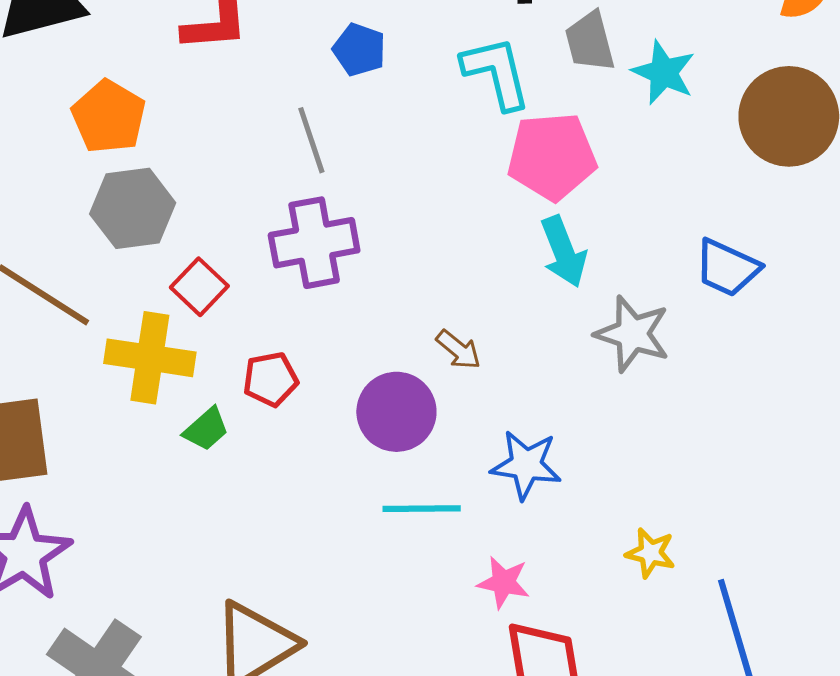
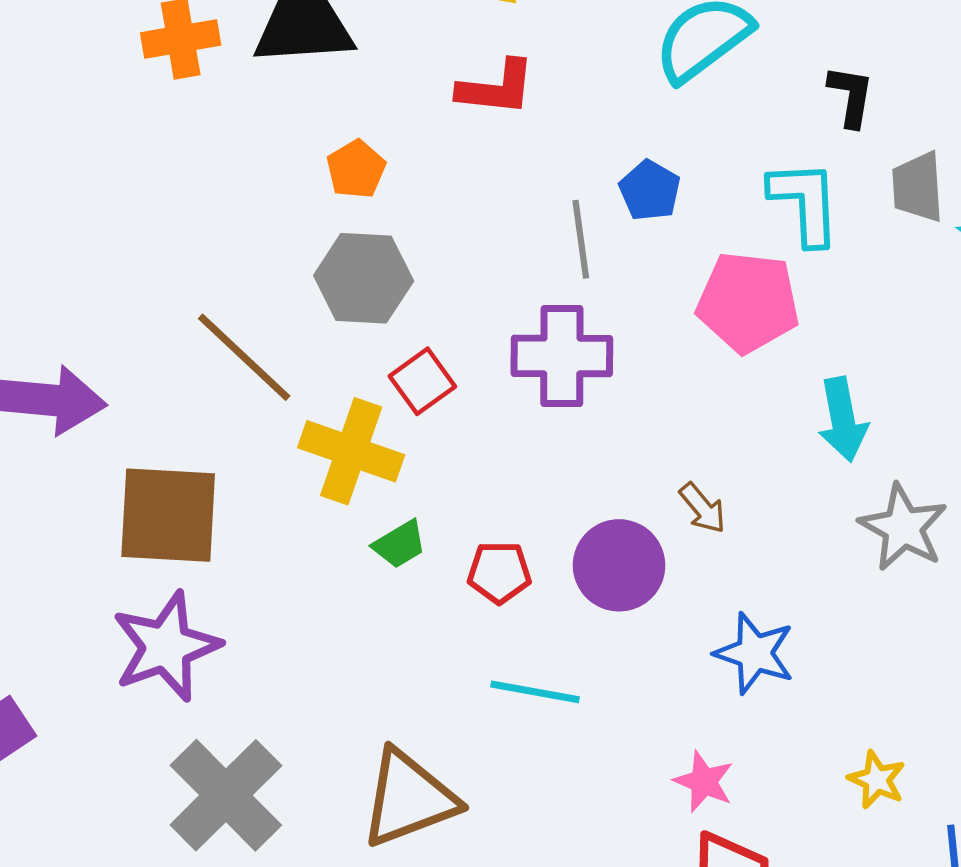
blue pentagon: (359, 50) -> (650, 190), moved
orange pentagon: (109, 117) -> (356, 169), size x0.7
pink pentagon: (552, 156) -> (748, 302), moved
red pentagon: (270, 379) -> (499, 572), moved
cyan line: (422, 509) -> (535, 692), moved

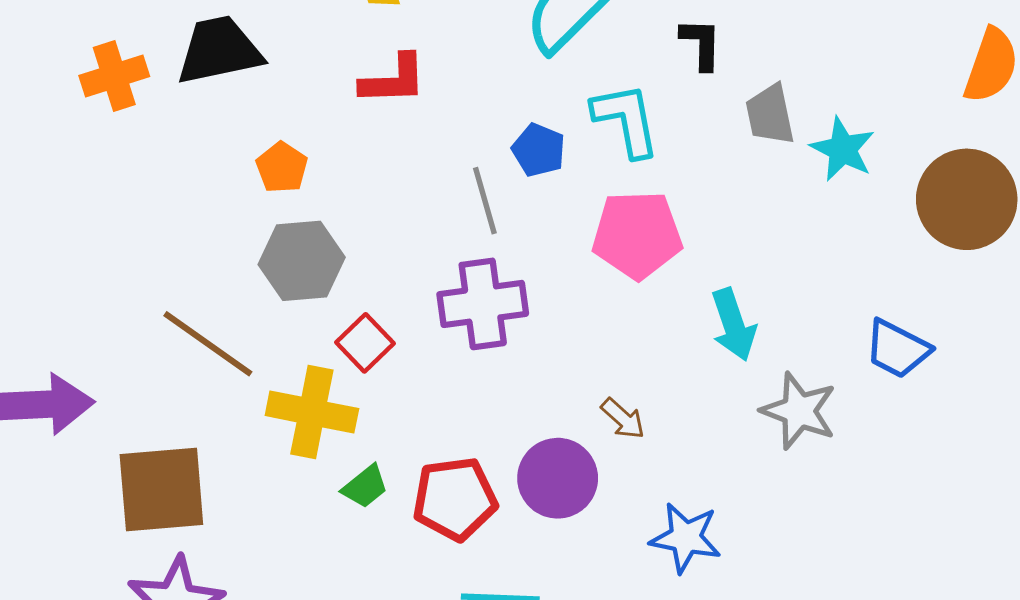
cyan L-shape: (805, 202) -> (626, 120), moved
red pentagon: (499, 572) -> (455, 499), size x1.5

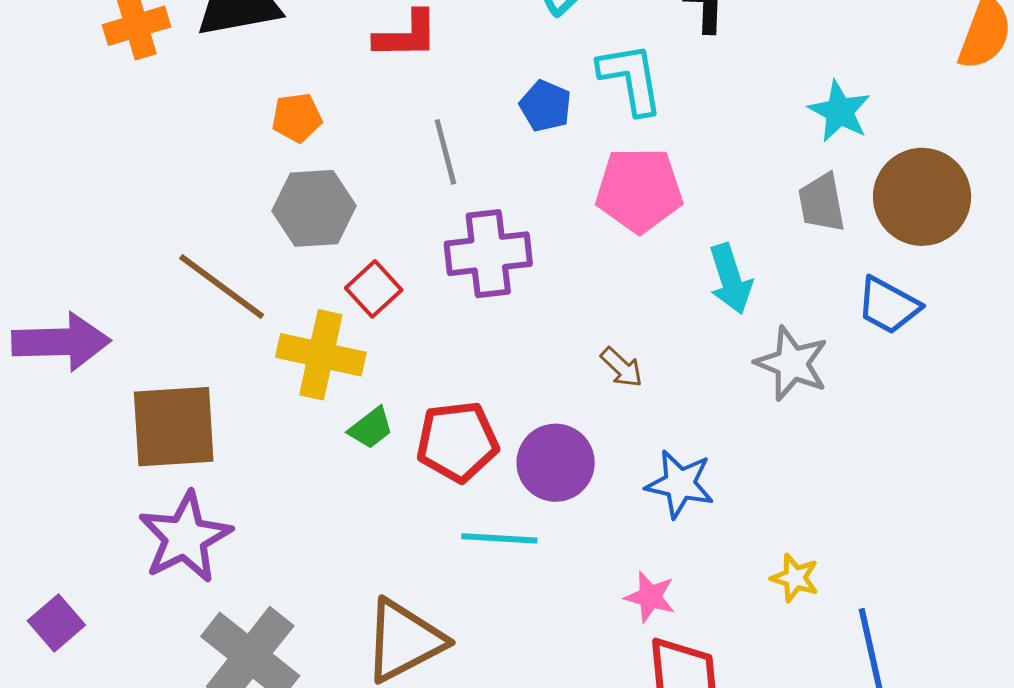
gray trapezoid: (770, 115) -> (822, 203), moved
orange pentagon: (282, 167) -> (297, 118), turned 30
brown circle: (967, 199) -> (922, 197), moved
gray line: (485, 201) -> (445, 152), moved
purple circle: (558, 478) -> (556, 463), moved

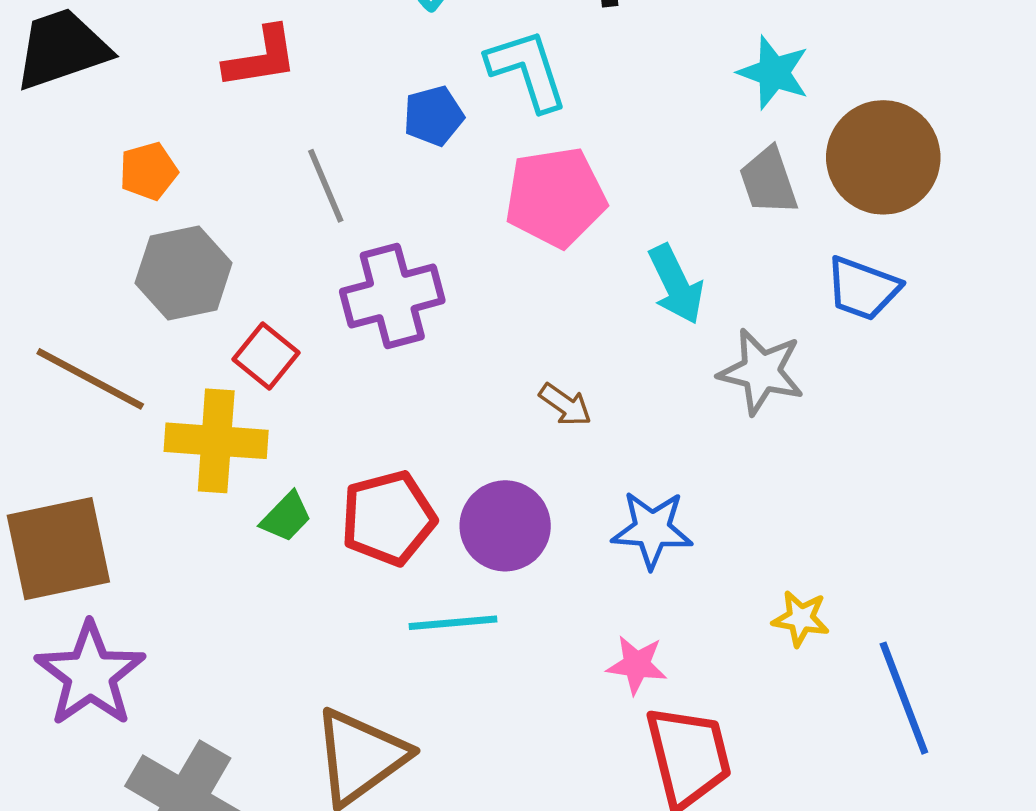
blue pentagon: (545, 106) -> (433, 116), turned -30

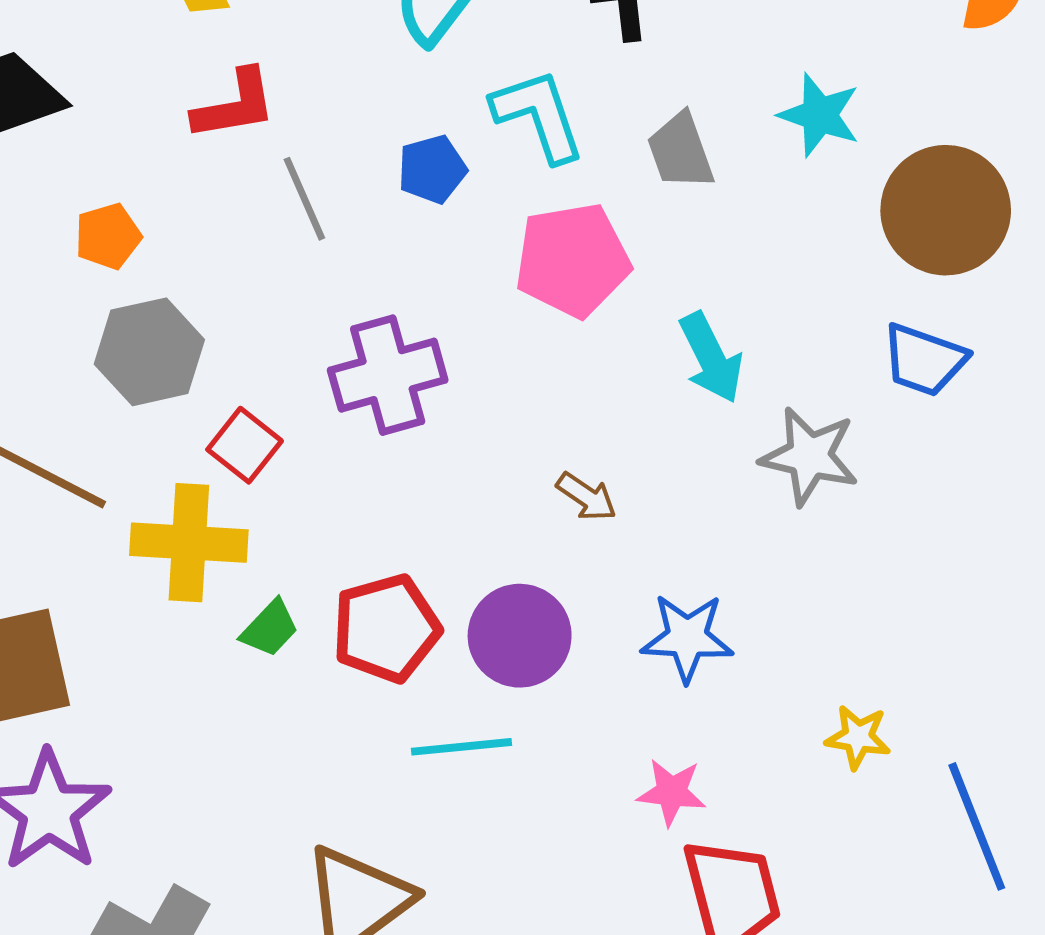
gray trapezoid: (768, 181) -> (680, 151), moved
gray line: (326, 186) -> (304, 199), moved

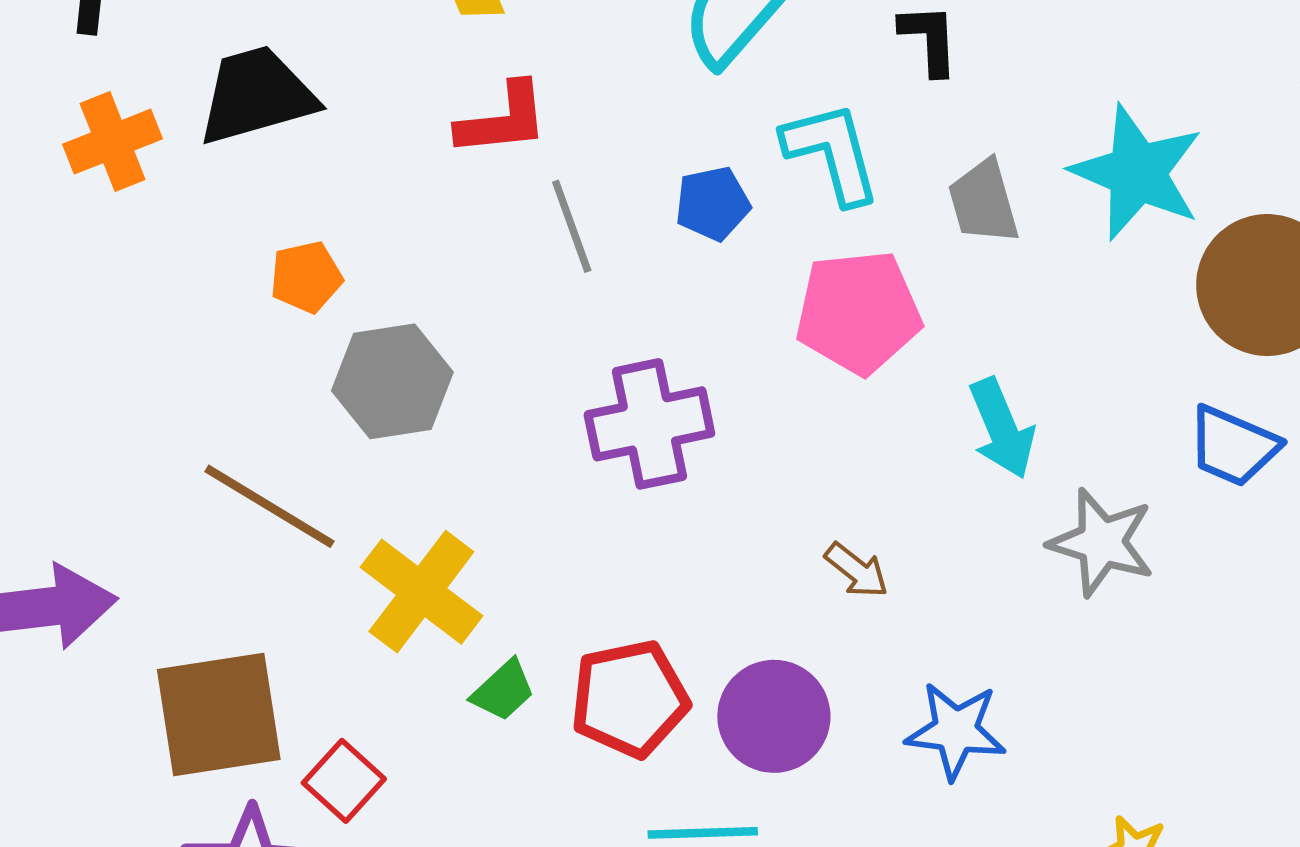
cyan star: (819, 115) -> (1137, 173), size x1.5
orange pentagon: (108, 236) -> (306, 277), moved
red square: (245, 445) -> (344, 781), moved
yellow cross: (189, 543) -> (421, 592), turned 30

